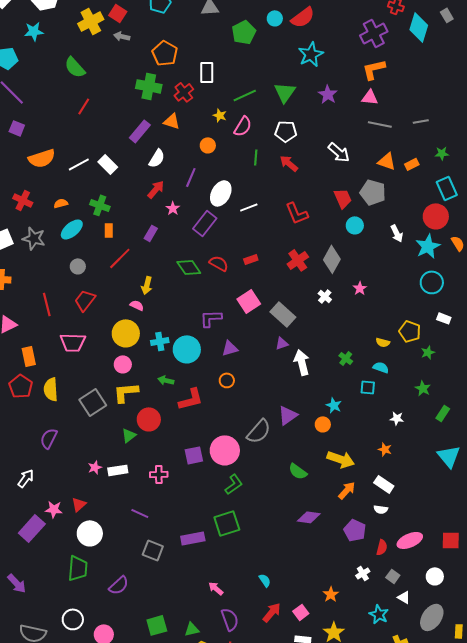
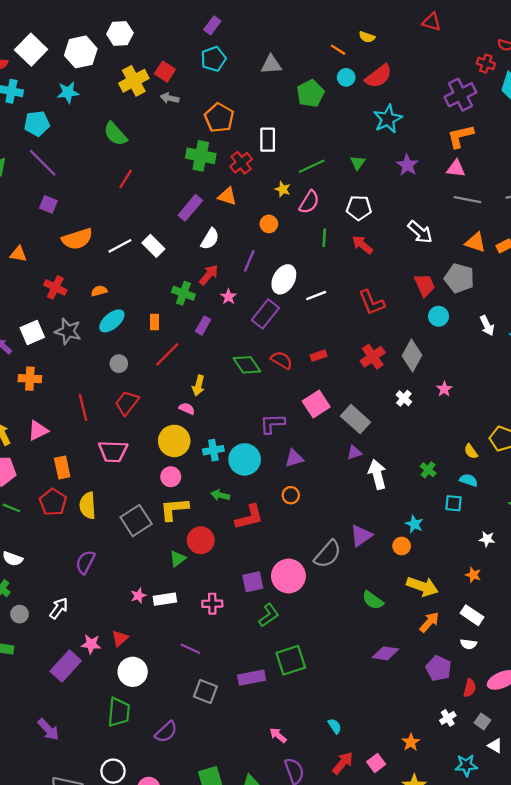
green triangle: (285, 92) -> (358, 163), size x0.6
green cross: (100, 205) -> (183, 293), moved
yellow semicircle: (383, 342) -> (471, 451), turned 40
green L-shape: (234, 484) -> (269, 615), moved
cyan star: (379, 614) -> (466, 765), turned -30

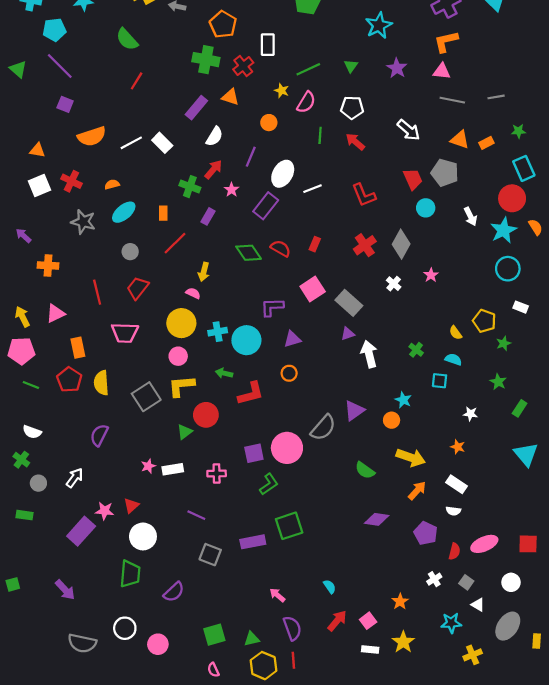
white square: (32, 332) -> (39, 185), moved
red rectangle: (318, 356) -> (315, 244), turned -48

